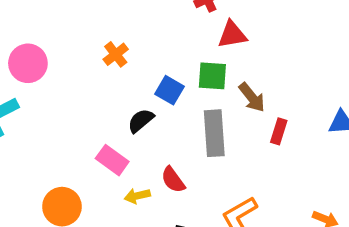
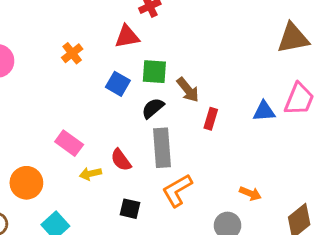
red triangle: (232, 35) -> (127, 37), moved
black semicircle: (141, 121) -> (153, 108), moved
gray rectangle: (214, 133) -> (162, 148), moved

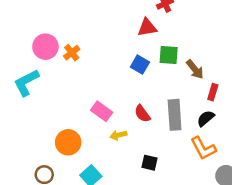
orange cross: (72, 53) -> (72, 53), moved
black semicircle: (153, 108) -> (206, 118), moved
red semicircle: (121, 160) -> (142, 114), moved
orange L-shape: (177, 190) -> (203, 148), moved, turned -88

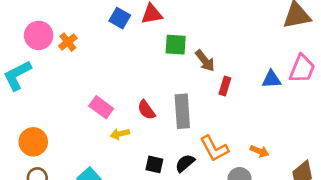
blue square: (140, 65) -> (120, 18), moved
black semicircle: (206, 118) -> (185, 163), moved
orange circle: (68, 142) -> (33, 142), moved

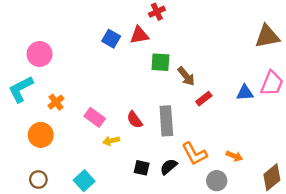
orange cross: (68, 42) -> (56, 102), moved
red rectangle: (225, 86) -> (204, 99), turned 35
orange circle: (33, 142) -> (41, 135), moved

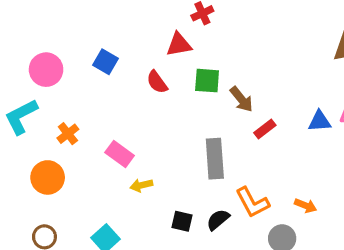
blue square: (111, 39) -> (105, 62), moved
red semicircle: (135, 120) -> (157, 82), moved

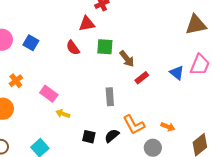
blue square: (105, 62) -> (31, 43), moved
blue triangle: (320, 121) -> (177, 73), turned 42
gray rectangle: (215, 159) -> (110, 97), size x0.7
yellow arrow: (141, 185) -> (63, 114), turned 32

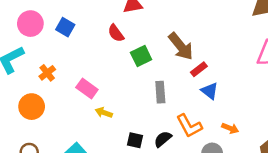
green square: (105, 47) -> (141, 56), moved, turned -30
brown arrow: (127, 59) -> (181, 46), size x1.4
blue triangle: (177, 73) -> (210, 91), moved

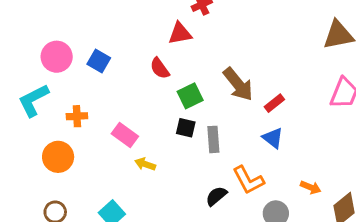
red rectangle: (199, 69) -> (274, 103), moved
orange cross: (47, 73) -> (77, 116), turned 35
orange arrow: (230, 128) -> (311, 187), moved
black square: (135, 140) -> (186, 128), moved

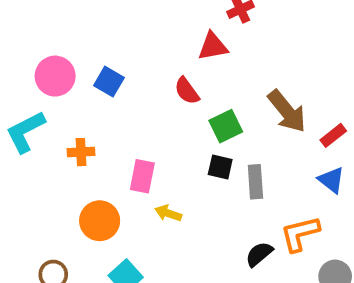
pink rectangle: (125, 135) -> (142, 176), turned 65
orange circle: (58, 157) -> (100, 221), moved
orange L-shape: (248, 180) -> (300, 234), turned 104

